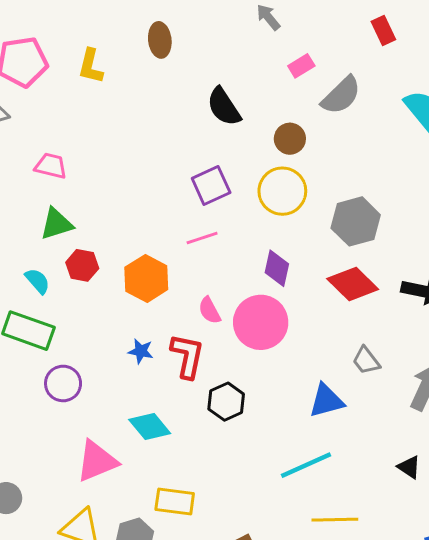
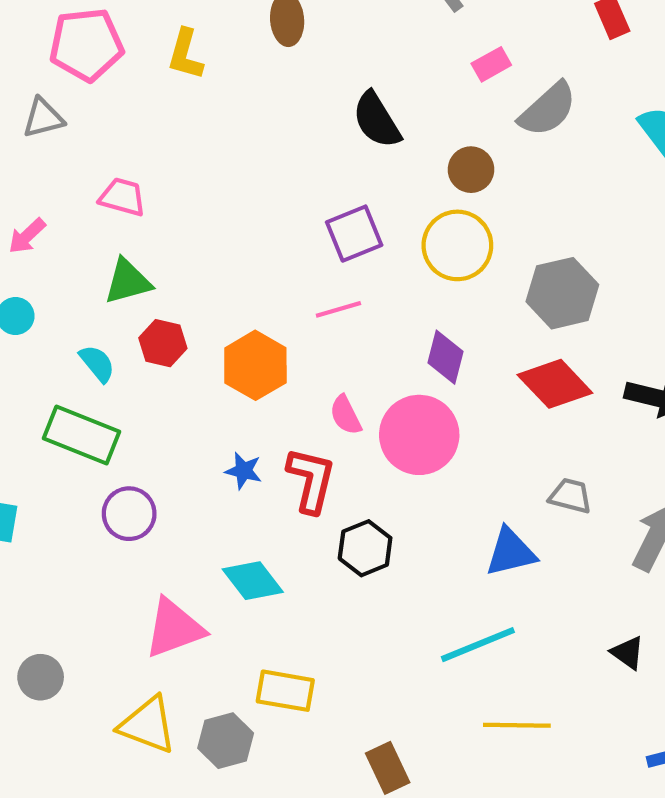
gray trapezoid: (366, 361) -> (570, 496), turned 140

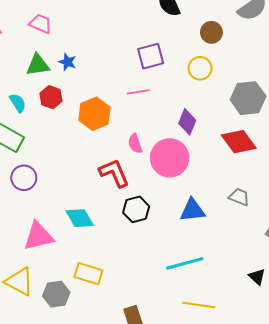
yellow circle: (457, 245) -> (200, 68), size x0.7
blue star: (244, 471) -> (67, 62), moved
red L-shape: (311, 480) -> (114, 173), turned -44
blue triangle: (511, 552) -> (192, 210), moved

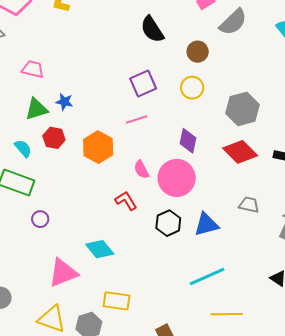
red L-shape: (114, 173) -> (126, 201), size x0.7
purple circle: (24, 178) -> (40, 219), size x0.7
black hexagon: (136, 209) -> (168, 223), moved

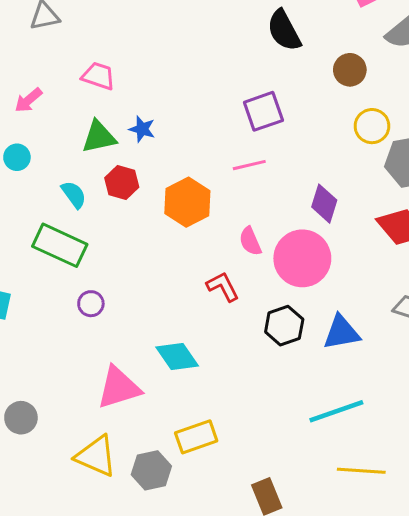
yellow circle: (192, 88) -> (372, 126), moved
yellow rectangle: (116, 301) -> (196, 437), turned -32

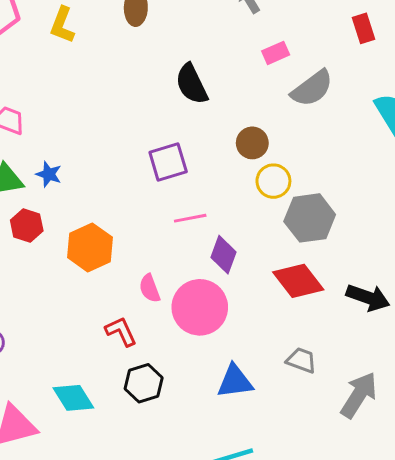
brown circle: (350, 70) -> (252, 143), moved
pink line: (249, 165) -> (190, 218), moved
black hexagon: (284, 326) -> (144, 383), moved

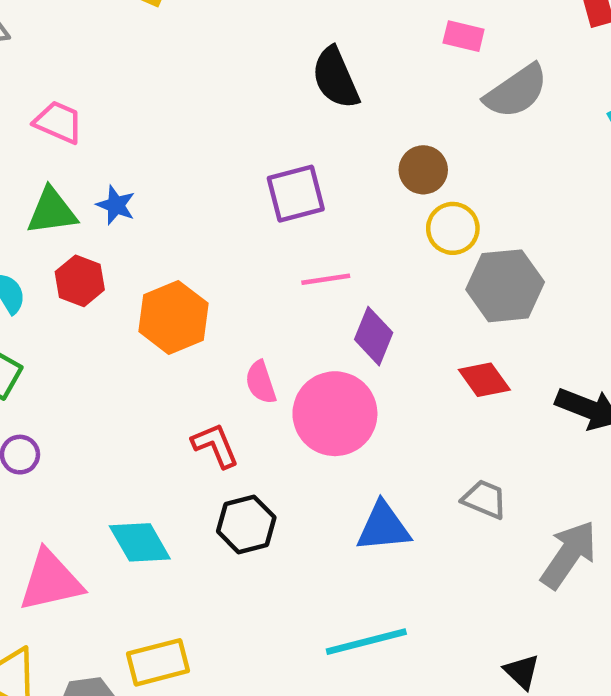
pink rectangle: (276, 53) -> (464, 36), turned 35
red diamond: (298, 281) -> (484, 380), size x0.7

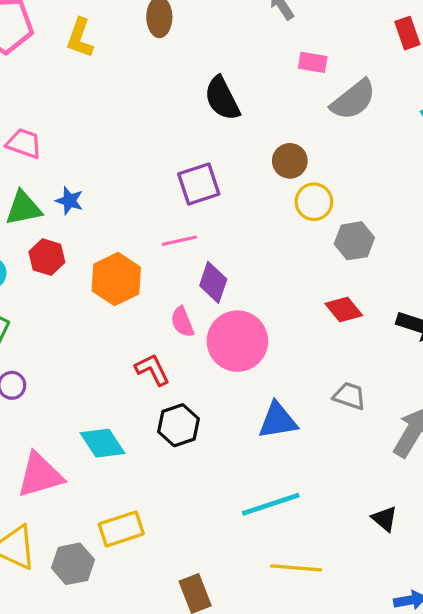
pink line: (326, 279) -> (179, 241), moved
gray hexagon: (505, 286) -> (354, 241), size x0.7
purple diamond: (374, 336) -> (213, 282), moved

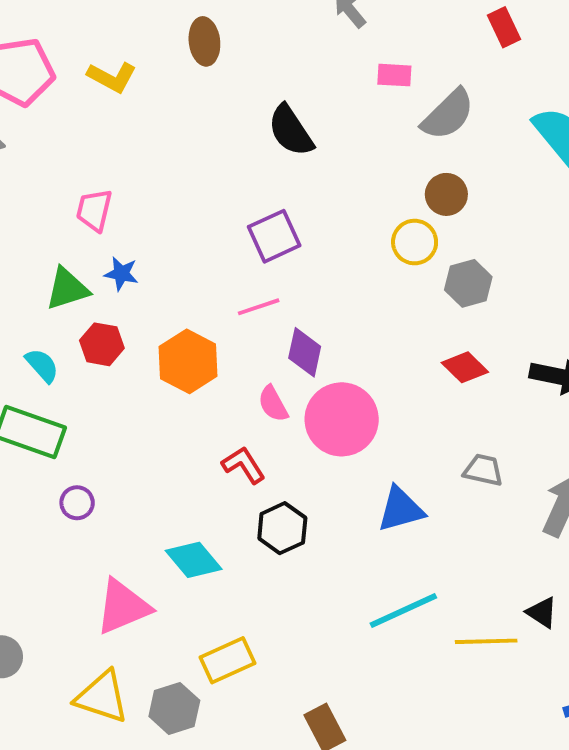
yellow L-shape: (80, 38) -> (112, 77), turned -75
pink trapezoid: (24, 143) -> (94, 210), moved, turned -90
brown circle: (290, 161) -> (446, 194), moved
yellow line: (296, 568) -> (486, 641), moved

